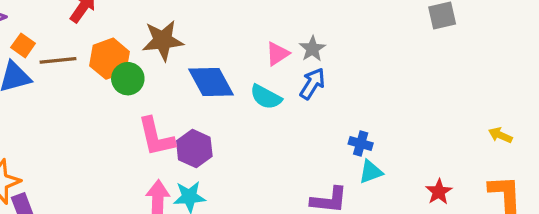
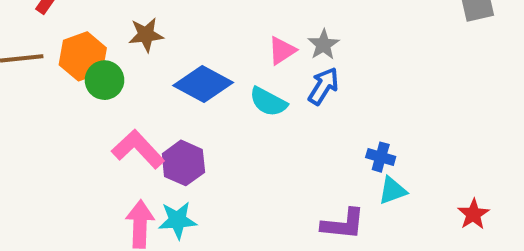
brown star: (163, 40) -> (146, 35), size x0.7
blue diamond: (211, 82) -> (203, 84), turned -33
pink L-shape: (156, 137) -> (138, 149), turned 150

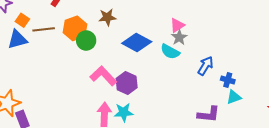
gray star: (323, 45) -> (179, 37), moved
blue arrow: (323, 86) -> (206, 66), moved

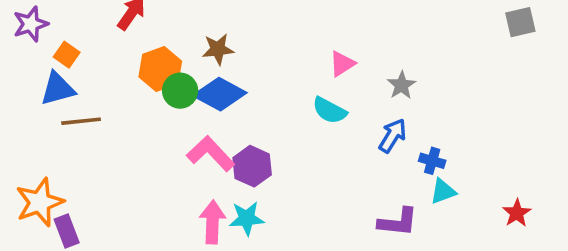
brown line: (44, 29) -> (81, 121), moved
gray star: (179, 37) -> (402, 85), moved
blue diamond: (137, 43) -> (220, 94), moved

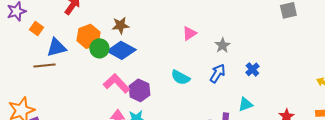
blue triangle: (58, 89) -> (56, 47), moved
cyan semicircle: (329, 110) -> (180, 77), moved
blue cross: (432, 161) -> (252, 69), moved, turned 32

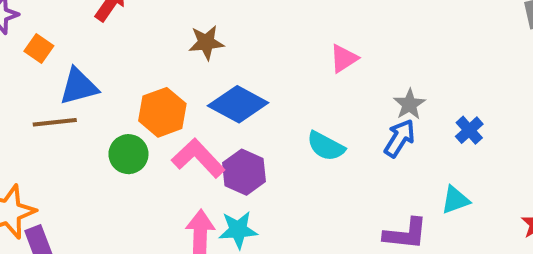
orange hexagon: (88, 36) -> (162, 112), moved
gray star: (222, 45) -> (409, 104), moved
green circle: (99, 48) -> (128, 154), moved
blue diamond: (121, 50) -> (238, 104), moved

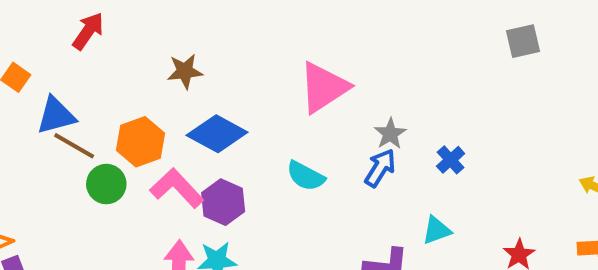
pink triangle: (344, 58) -> (324, 87), size x1.8
brown line: (55, 122) -> (74, 146), moved, turned 36

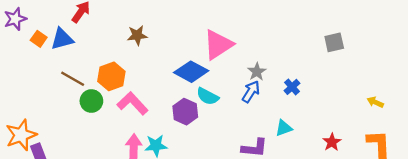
gray square: (523, 41) -> (334, 42), moved
blue triangle: (56, 116) -> (62, 39), moved
blue diamond: (217, 134) -> (191, 72), moved
purple hexagon: (223, 202) -> (185, 112), moved

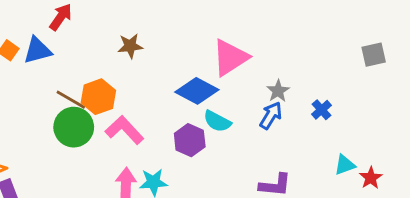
brown line: (73, 79) -> (71, 100), moved
green circle: (91, 101) -> (74, 127), size x1.4
cyan triangle: (284, 128) -> (345, 165), moved

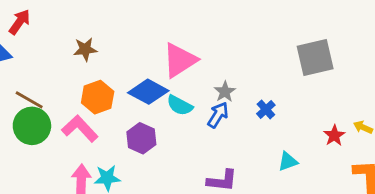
gray square: (374, 55) -> (315, 57), size x1.6
orange hexagon: (98, 97) -> (98, 97), moved
cyan semicircle: (217, 121) -> (180, 105), moved
red star: (371, 178) -> (334, 135), moved

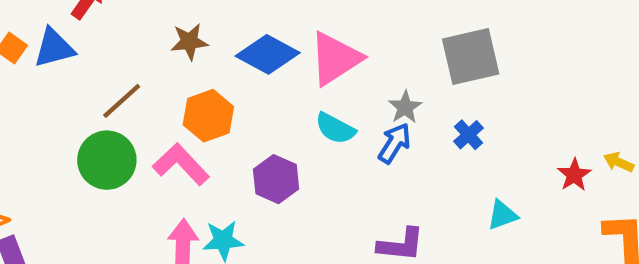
gray square: (315, 57) -> (471, 56), moved
blue diamond: (148, 92) -> (268, 54), moved
brown line: (29, 100) -> (122, 101), moved, turned -72

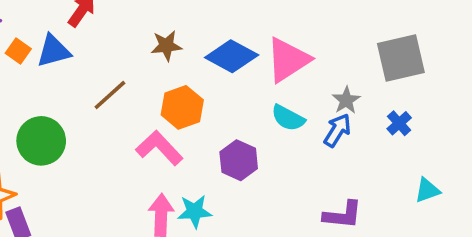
green circle: (107, 160) -> (41, 141), moved

